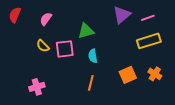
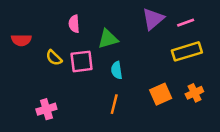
red semicircle: (15, 15) -> (21, 40), moved, turned -112
pink semicircle: (46, 19) -> (74, 24), moved, turned -40
orange cross: (155, 74) -> (194, 93), turned 32

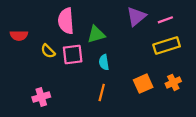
pink semicircle: (74, 24) -> (66, 21), size x1.6

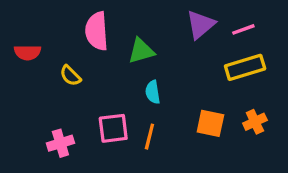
pink square: (73, 54) -> (113, 128), moved
orange square: (143, 84) -> (210, 123), turned 36

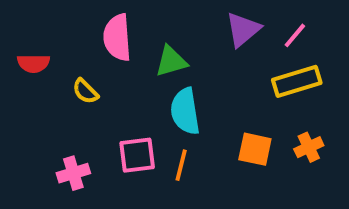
pink line: (243, 29) -> (295, 35), turned -30
cyan semicircle: (153, 92) -> (185, 111), size x1.6

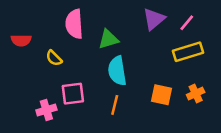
pink square: (137, 155) -> (73, 94), moved

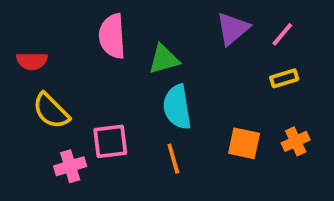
yellow rectangle: (188, 52) -> (284, 78), size x0.6
yellow semicircle: (54, 58) -> (51, 111), moved, size x1.5
orange line: (115, 105) -> (173, 159), turned -30

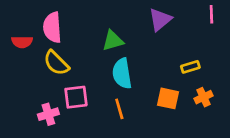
pink line: (282, 34) -> (211, 14), moved, turned -42
pink semicircle: (112, 36) -> (52, 27), moved
yellow rectangle: (284, 78) -> (190, 67), moved
yellow semicircle: (51, 111) -> (56, 63), moved

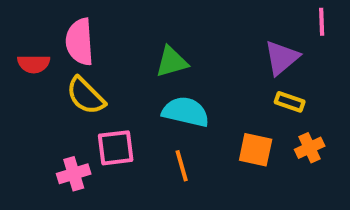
purple triangle: (160, 20) -> (282, 58), moved
yellow rectangle: (190, 67) -> (290, 102), turned 36
cyan semicircle: (122, 73) -> (186, 112), turned 112

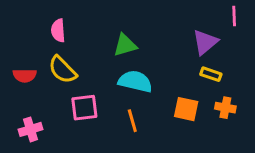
pink semicircle: (80, 42) -> (58, 31), size x0.7
red semicircle: (34, 64) -> (25, 76), moved
orange cross: (310, 148) -> (225, 108), turned 36
pink cross: (74, 174) -> (31, 129), moved

